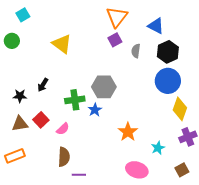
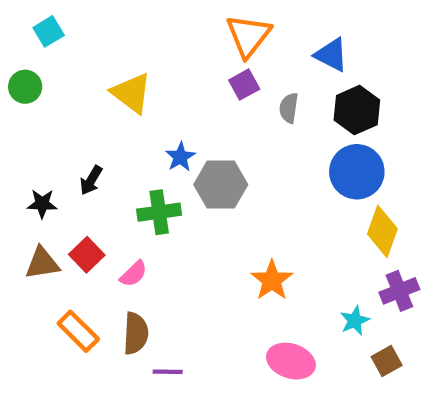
blue star: (95, 110) -> (180, 157), moved
cyan star: (158, 148) -> (355, 321), moved
orange rectangle: (15, 156) -> (78, 331), moved, turned 66

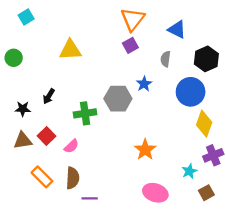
green circle: (25, 87) -> (14, 58), moved
yellow triangle: (131, 93) -> (70, 50), turned -40
gray semicircle: (289, 108) -> (166, 59), moved
black hexagon: (357, 110) -> (206, 59), moved
blue star: (180, 157) -> (144, 84), moved

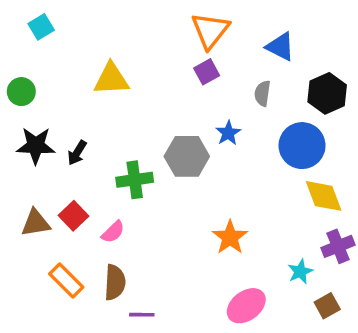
black star: (23, 109) -> (36, 146), moved, size x1.5
yellow diamond: (204, 124) -> (324, 196), turned -40
pink ellipse: (155, 193) -> (246, 306), turned -55

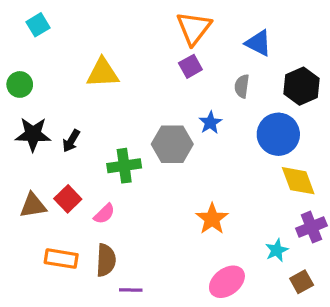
orange rectangle: (66, 281) -> (61, 259), turned -36

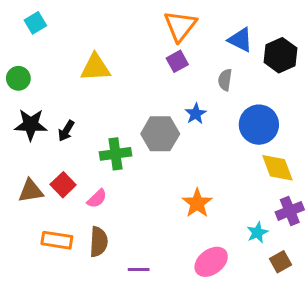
black hexagon: (302, 86) -> (280, 55), moved
purple line: (131, 290) -> (139, 269), moved

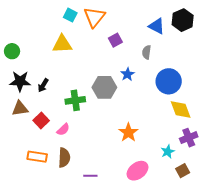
cyan square: (35, 23) -> (70, 15), moved, turned -32
orange triangle: (180, 26) -> (94, 17), moved
black hexagon: (280, 55) -> (183, 20), moved
brown triangle: (31, 191) -> (20, 108), moved

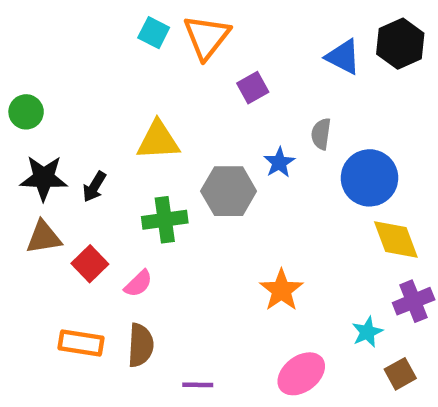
yellow triangle: (62, 44) -> (158, 140), moved
gray semicircle: (147, 52) -> (321, 134), moved

